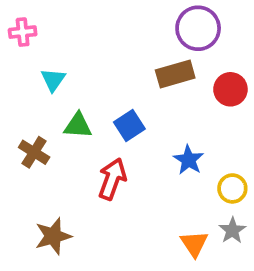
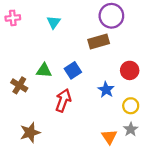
cyan triangle: (53, 80) -> (54, 22), moved
red circle: (230, 89) -> (130, 70), moved

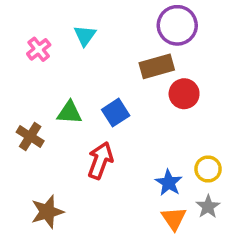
pink cross: (13, 18) -> (39, 49), moved, turned -32
red circle: (130, 70) -> (184, 94), moved
blue star: (106, 90) -> (169, 183), moved

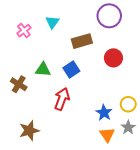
brown rectangle: (157, 66) -> (82, 41), moved

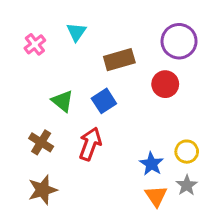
purple circle: (109, 16) -> (179, 41), moved
green triangle: (43, 69) -> (63, 101), turned 35
brown cross: (19, 84) -> (41, 142), moved

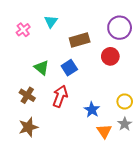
blue star: (151, 164) -> (92, 110), moved

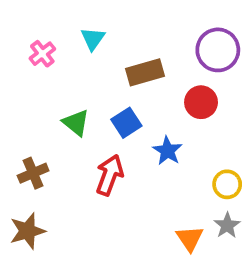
brown cross: (27, 95) -> (33, 173), moved, turned 35
blue star: (92, 110) -> (167, 151), moved
brown star: (28, 127) -> (27, 231), moved

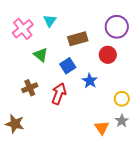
pink cross: (42, 54) -> (23, 29), size x1.5
green triangle: (76, 123) -> (41, 55), moved
brown cross: (33, 173) -> (30, 88), moved
brown star: (27, 231) -> (15, 124), turned 30

